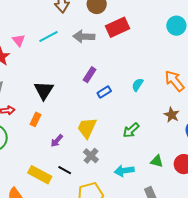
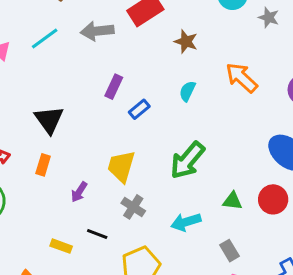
brown star: (172, 115) -> (186, 42), moved
green arrow: (131, 130) -> (187, 160), size x1.5
yellow rectangle: (40, 175) -> (61, 246), size x0.6

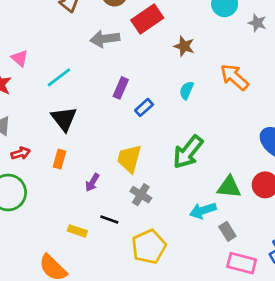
cyan line: (45, 39) -> (59, 77), moved
green triangle: (233, 201) -> (229, 187), size x1.4
cyan arrow: (186, 222) -> (203, 210), moved

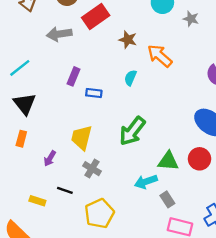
orange arrow: (234, 77) -> (160, 56), moved
blue rectangle: (144, 107) -> (94, 93), turned 49

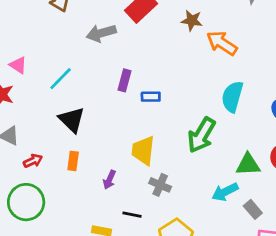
brown star: (128, 40) -> (192, 21), moved
cyan semicircle: (130, 78) -> (232, 97), moved, size x1.6

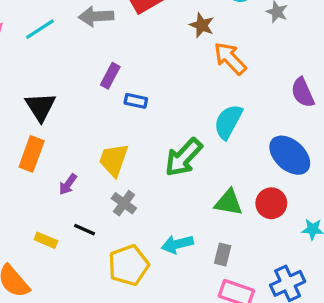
cyan line: (61, 79) -> (40, 29), moved
orange rectangle: (73, 161) -> (32, 154), size x1.5
cyan arrow: (225, 192) -> (177, 244), moved
gray rectangle: (253, 209) -> (223, 254), turned 42

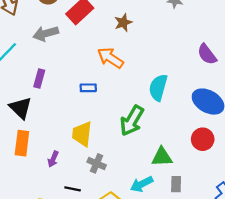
brown star: (202, 25) -> (123, 22), turned -30
orange arrow: (230, 58) -> (110, 58), moved
purple rectangle: (110, 76) -> (39, 78), moved
green triangle: (229, 203) -> (162, 157), moved

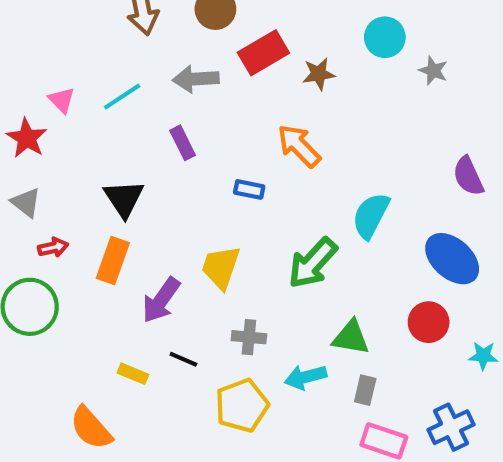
brown star: (123, 22) -> (319, 74), moved
purple rectangle: (39, 78) -> (183, 143), moved, turned -54
purple arrow: (53, 159) -> (161, 300), size x1.6
gray cross: (97, 163) -> (249, 337), moved, turned -30

